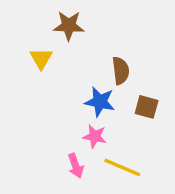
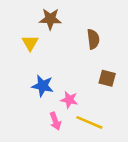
brown semicircle: (121, 71) -> (93, 39), moved
blue star: (100, 102) -> (43, 86), moved

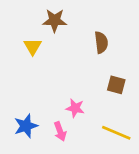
blue star: (43, 86) -> (26, 126), moved, turned -30
yellow line: (89, 122) -> (116, 133), moved

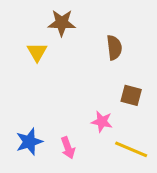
pink star: (75, 108) -> (102, 122), moved

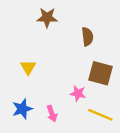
yellow triangle: (37, 52) -> (28, 67), moved
brown square: (131, 95) -> (100, 73), size x1.5

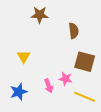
pink arrow: (52, 114) -> (49, 86), moved

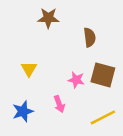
pink star: (66, 79) -> (76, 80), moved
yellow line: (85, 97) -> (103, 117), turned -50

